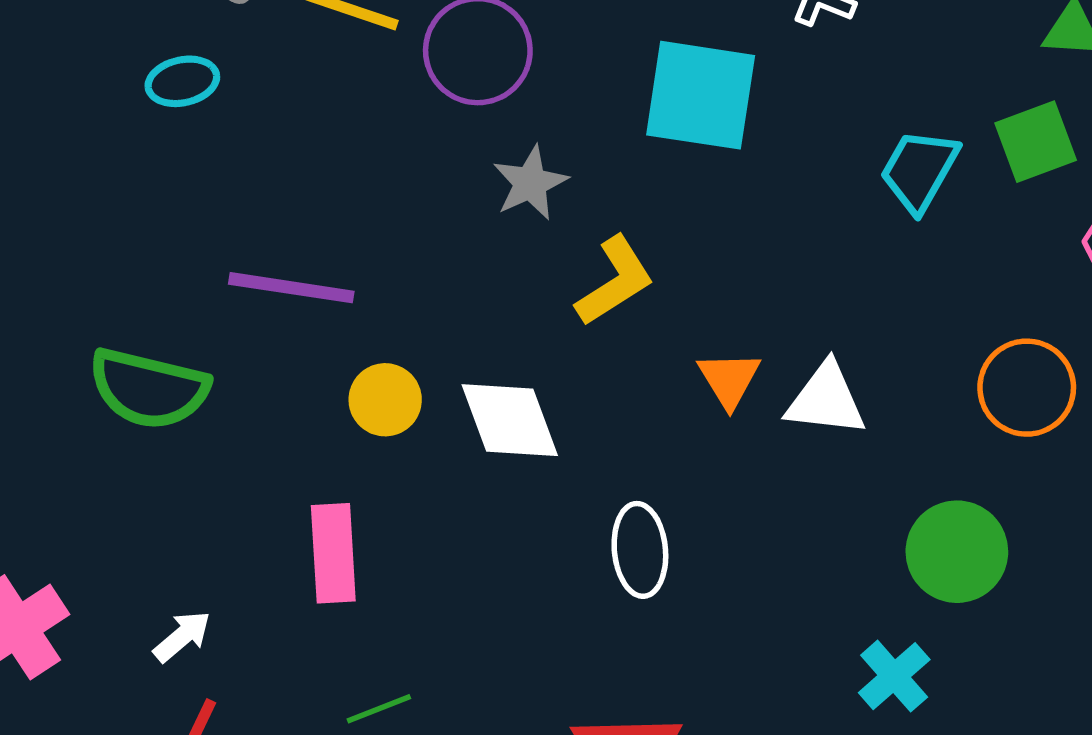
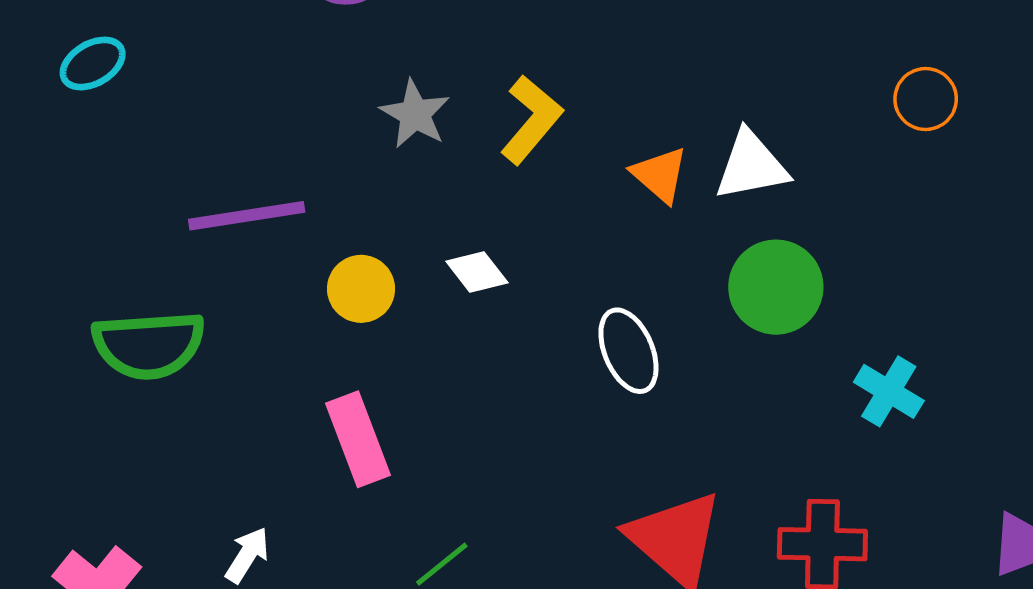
gray star: (530, 183) -> (415, 114), moved
orange circle: (1027, 388) -> (926, 99), size x0.7
white diamond: (510, 420) -> (477, 272), size x0.6
green circle: (957, 552) -> (776, 287), moved

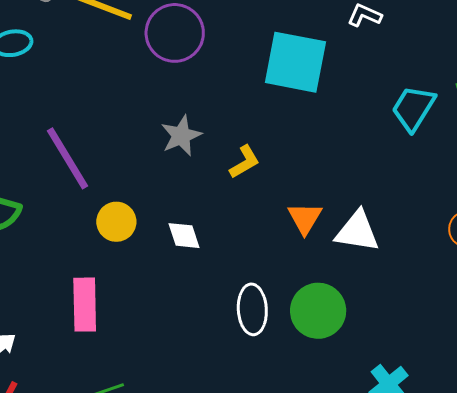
yellow L-shape: (531, 120) -> (245, 162), size x0.7
purple line: (247, 216) -> (68, 158), turned 48
green circle: (776, 287) -> (318, 311), moved

